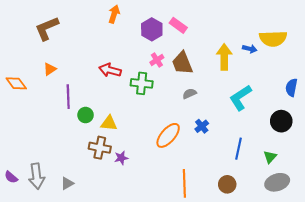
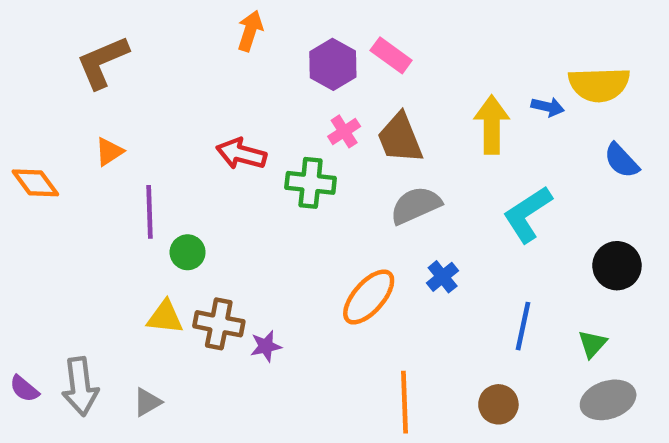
blue semicircle: (291, 87) -> (621, 161), moved, turned -54
gray semicircle: (189, 94) -> (416, 205), size x1.6
yellow triangle: (109, 123) -> (165, 317), moved

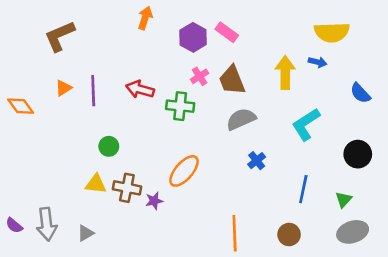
yellow semicircle: (599, 84) -> (332, 32), moved
purple line: (149, 212) -> (93, 91), moved
orange ellipse: (369, 297) -> (184, 171), moved

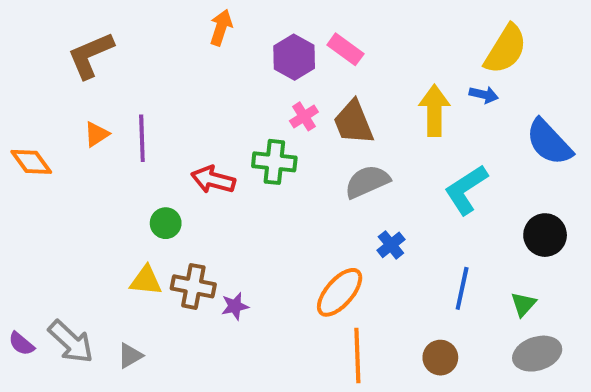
yellow semicircle: (332, 32) -> (506, 49), turned -56
red arrow: (140, 89) -> (213, 180), moved
blue semicircle: (360, 93) -> (549, 142), size x1.5
orange ellipse: (184, 171) -> (340, 292), moved
gray arrow: (47, 224) -> (71, 342), turned -40

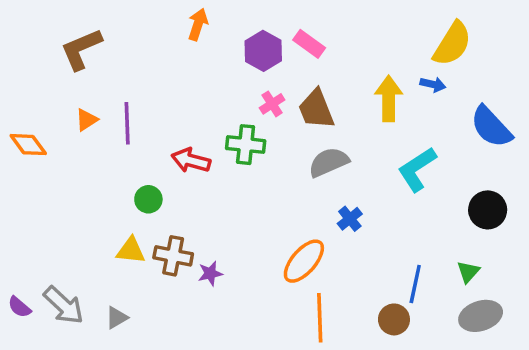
blue line: (462, 288) -> (415, 284), moved

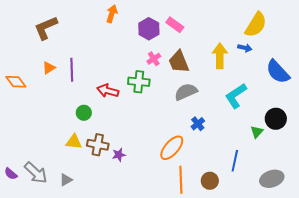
green triangle: (468, 272) -> (257, 132), moved
brown circle: (394, 319) -> (210, 181), moved

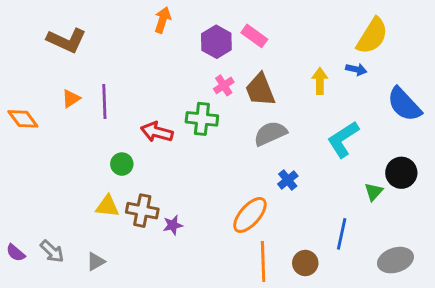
brown L-shape: (46, 28) -> (67, 40), turned -132
yellow arrow: (220, 56) -> (320, 81), size x0.7
gray arrow: (36, 173) -> (52, 251), size x0.7

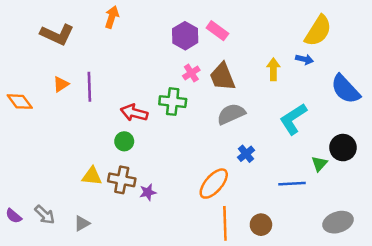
orange arrow: (163, 20) -> (112, 17), moved
green circle: (122, 164) -> (124, 141), moved
blue line: (342, 234) -> (292, 184), moved, turned 75

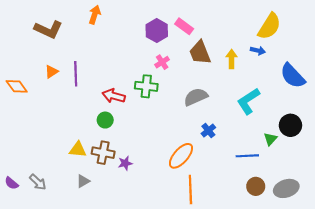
brown trapezoid: (222, 77) -> (200, 53), moved
gray triangle: (82, 223) -> (83, 181), moved
brown circle: (261, 225) -> (256, 186), moved

